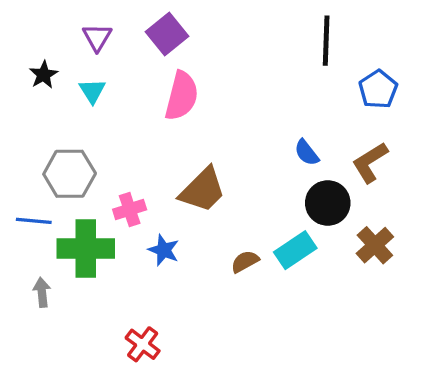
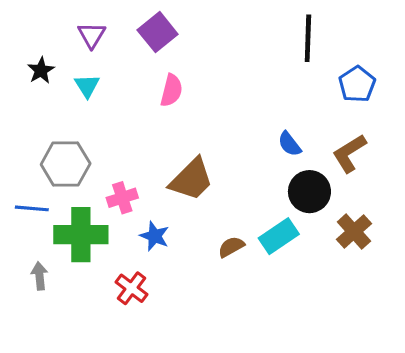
pink semicircle: (182, 96) -> (171, 90), size x0.7
red cross: (143, 344) -> (132, 288), moved

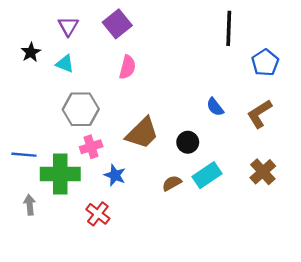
cyan triangle: (87, 86) -> (65, 64), turned -36
gray hexagon: (66, 164) -> (81, 109), moved
black circle: (309, 192) -> (188, 142), moved, size x0.7

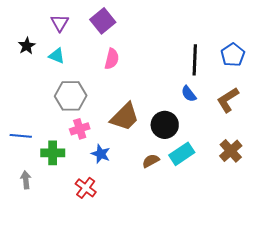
black line: (229, 28) -> (195, 60), moved
black circle: (188, 142) -> (165, 125), size x1.4
green cross: (60, 174) -> (53, 153), size x0.7

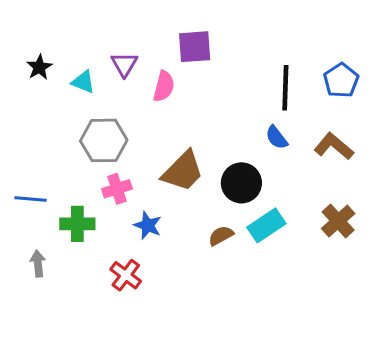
purple square: (103, 21) -> (195, 47), moved, turned 35
purple triangle: (60, 23) -> (124, 64), moved
brown L-shape: (228, 100) -> (334, 146), turned 72

